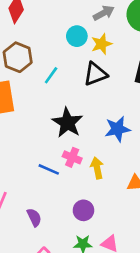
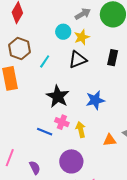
purple circle: (83, 210) -> (71, 161), size x1.5

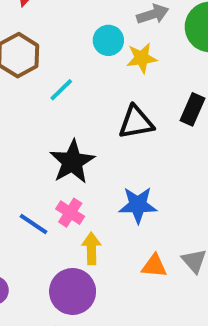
black triangle: (78, 60) -> (136, 122), moved
blue star: (95, 100) -> (138, 205), moved
yellow arrow: (81, 130) -> (91, 249), moved

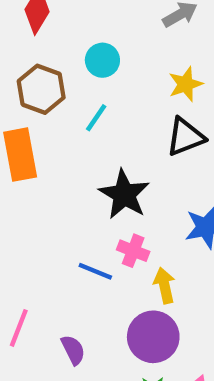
cyan circle: (108, 40) -> (102, 60), moved
yellow star: (142, 58) -> (186, 84), moved

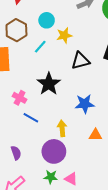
yellow star: (186, 84) -> (64, 35), moved
pink cross: (133, 251) -> (20, 98), moved

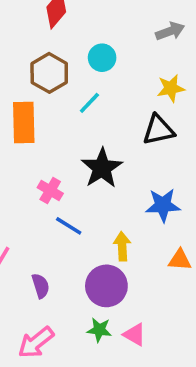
yellow star: (64, 35) -> (171, 88), moved

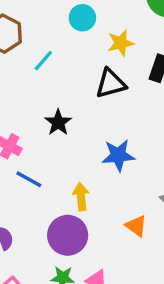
cyan circle: (102, 58) -> (82, 18), moved
black star: (102, 168) -> (58, 122), size x0.7
orange triangle: (180, 260) -> (136, 226), moved, turned 35

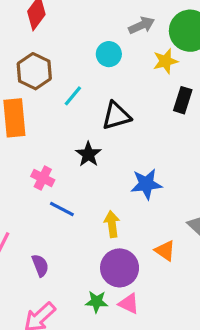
yellow star: (121, 43) -> (165, 61), moved
black triangle: (111, 84) -> (116, 116), moved
purple circle: (68, 235) -> (120, 268), moved

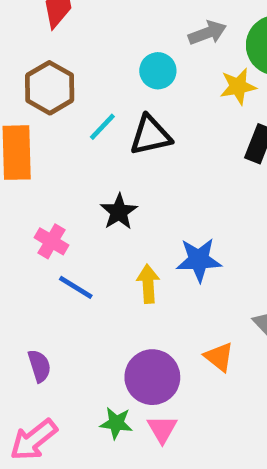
black triangle: (116, 116) -> (150, 135), moved
yellow arrow: (112, 224) -> (148, 284), moved
pink triangle: (129, 304) -> (162, 429), turned 30

